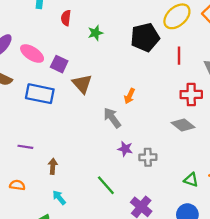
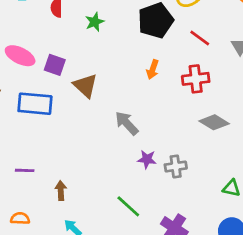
red line: (179, 56) -> (200, 38), turned -48
red cross: (191, 95) -> (196, 79), moved
orange arrow: (130, 96) -> (153, 70), moved

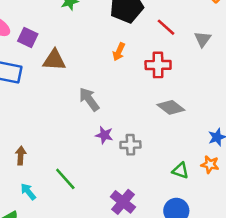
brown triangle: (85, 86) -> (54, 60), turned -45
green line: (128, 206) -> (65, 179), moved

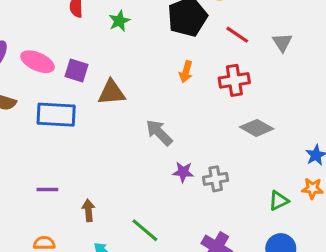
green triangle: (180, 171) -> (279, 201), turned -36

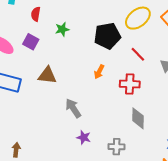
purple square: (77, 70) -> (31, 42), moved
gray diamond: (257, 128) -> (138, 118), turned 50
gray cross: (216, 179) -> (117, 147), moved

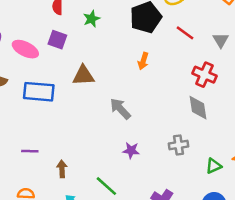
red cross: (130, 84) -> (204, 75), moved, turned 30
purple star: (84, 137) -> (131, 150), moved

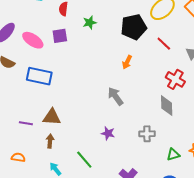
purple square: (57, 40) -> (60, 36), turned -35
brown triangle: (83, 76) -> (52, 117), moved
gray arrow: (120, 109) -> (115, 96), moved

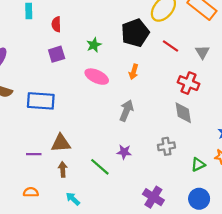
green star: (90, 23) -> (94, 45), moved
pink ellipse: (33, 40) -> (97, 77), moved
gray arrow: (115, 96) -> (126, 111), turned 66
green line: (84, 160) -> (100, 167), moved

